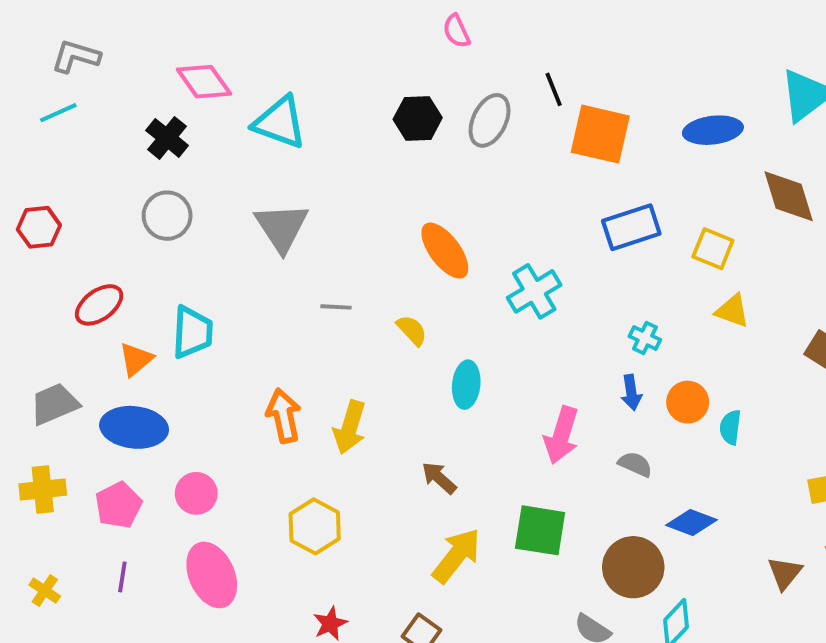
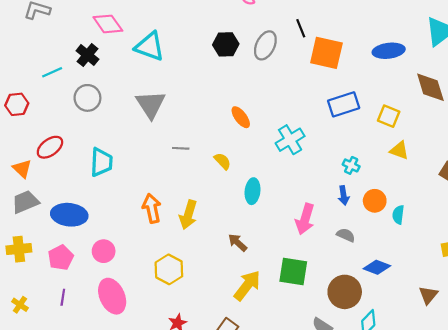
cyan line: (58, 113) -> (52, 72), moved
orange ellipse: (445, 251) -> (241, 117), size x0.7
orange triangle: (136, 359) -> (22, 169), moved, turned -36

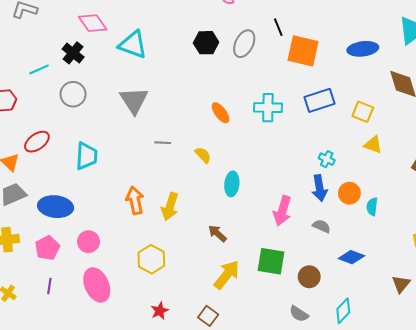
cyan cross: (290, 140) -> (268, 108), moved, turned 32
blue arrow: (344, 195) -> (320, 188), size x1.4
brown circle: (345, 292) -> (309, 277), moved, size x0.7

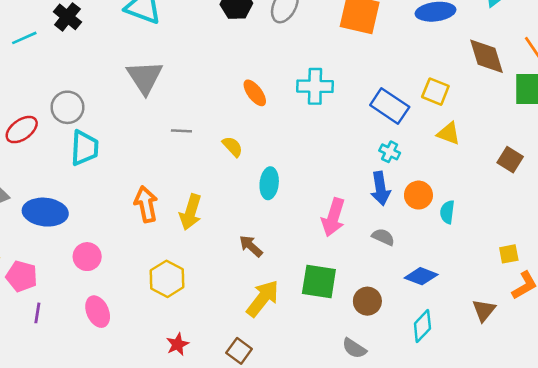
gray circle: (73, 94) -> (67, 107), moved
blue rectangle: (320, 100) -> (390, 106), moved, turned 52
pink pentagon: (47, 248) -> (22, 276), moved, turned -30
pink ellipse: (97, 285) -> (98, 312), size x0.7
cyan diamond: (343, 311) -> (422, 326), moved

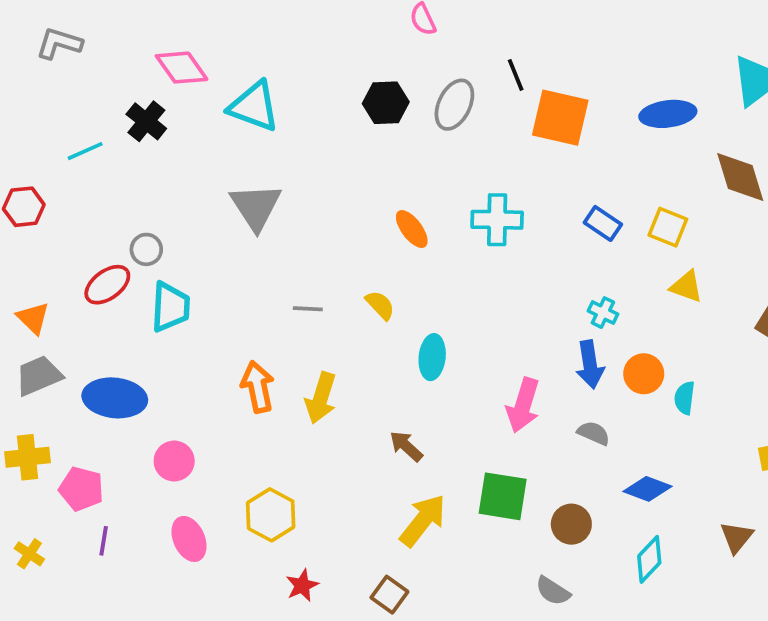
blue rectangle: (390, 106) -> (603, 223), moved, size x0.7
gray circle: (67, 107) -> (146, 249), size x0.7
red ellipse: (22, 130) -> (107, 285), moved
gray line: (181, 131) -> (308, 309), moved
yellow hexagon: (167, 279) -> (271, 515), moved

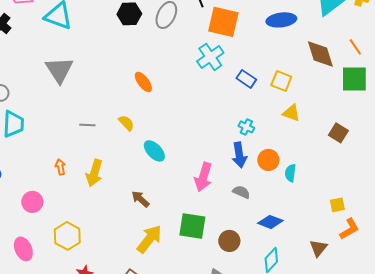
cyan cross: (497, 220) -> (210, 57), moved, turned -36
cyan ellipse: (432, 357) -> (154, 151), turned -50
orange arrow: (258, 387) -> (60, 167), size x0.6
pink circle: (174, 461) -> (32, 202), moved

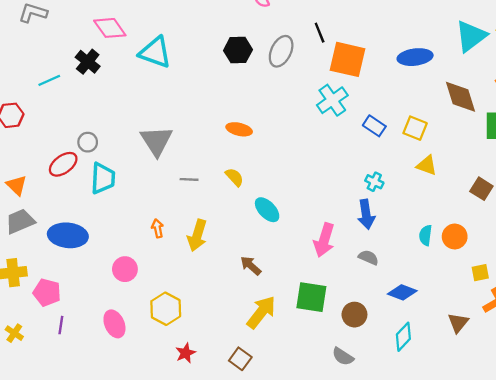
gray triangle: (59, 70) -> (156, 141), moved
orange ellipse: (143, 82) -> (239, 129), moved, turned -40
orange circle: (268, 160) -> (455, 236), moved

